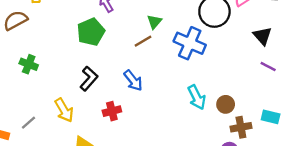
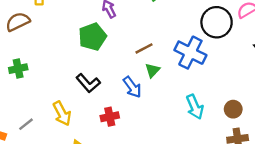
green triangle: (154, 22) -> (153, 70), moved
green cross: (29, 64) -> (18, 69), moved, turned -36
black L-shape: (89, 79) -> (88, 83), turned 95
brown circle: (226, 104) -> (233, 109), moved

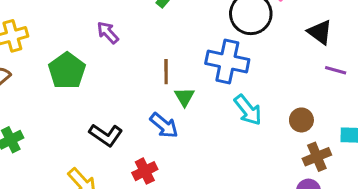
green pentagon: (92, 37) -> (67, 71), moved
brown line: (144, 48) -> (166, 72), turned -48
cyan arrow: (195, 107) -> (248, 110), moved

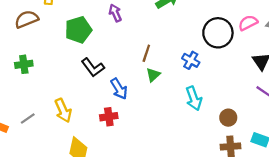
blue cross: (227, 62) -> (191, 60), size x0.6
blue arrow: (164, 125) -> (119, 89), moved
black L-shape: (106, 135) -> (93, 67), moved

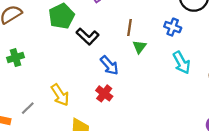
black L-shape: (93, 67) -> (88, 36), moved
red cross: (109, 117) -> (104, 93), turned -35

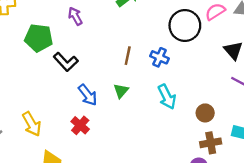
green pentagon: (61, 16) -> (39, 38), turned 30
brown line: (130, 27) -> (128, 56), moved
green triangle: (139, 47) -> (121, 91), moved

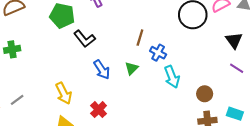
blue cross: (160, 57) -> (158, 53), moved
yellow arrow: (32, 124) -> (64, 93), moved
red cross: (80, 125) -> (99, 110), moved

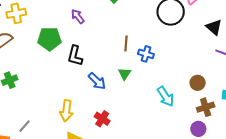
black L-shape: (85, 39) -> (75, 56), turned 65
cyan arrow: (172, 77) -> (166, 96), moved
yellow arrow: (64, 93) -> (66, 111), turned 45

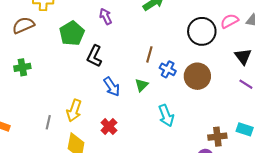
green pentagon: (49, 39) -> (72, 33), turned 30
brown circle: (198, 83) -> (197, 76), moved, size x1.6
cyan arrow: (166, 96) -> (166, 116), moved
gray line: (25, 126) -> (48, 122), moved, turned -40

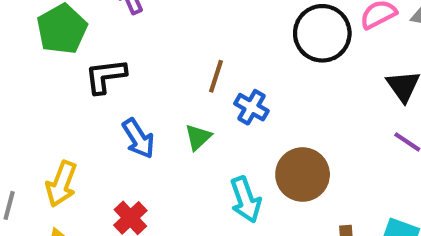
black L-shape: (94, 56) -> (106, 76), turned 55
brown circle: (197, 76) -> (303, 174), moved

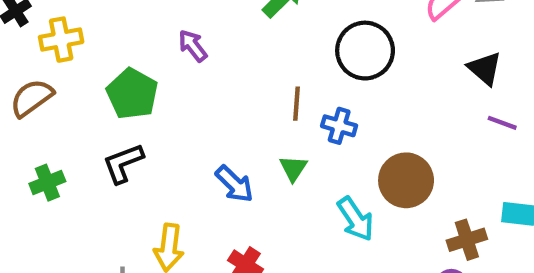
black circle: (322, 33) -> (365, 51), moved
black L-shape: (106, 76) -> (123, 163), moved

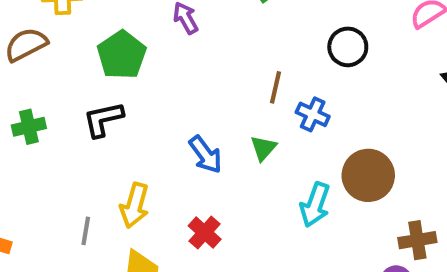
black circle: (365, 51) -> (348, 47), size x0.7
cyan arrow: (356, 219) -> (315, 205), turned 45

